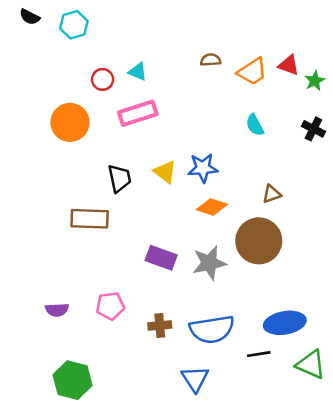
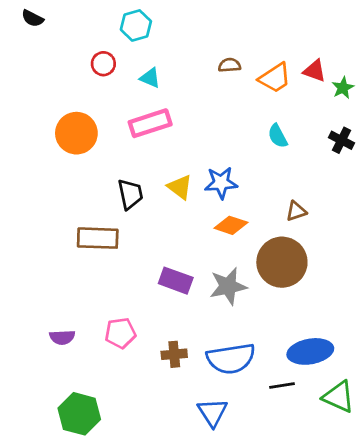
cyan hexagon: (74, 25) -> (136, 25), moved
red circle: (103, 79) -> (103, 64), moved

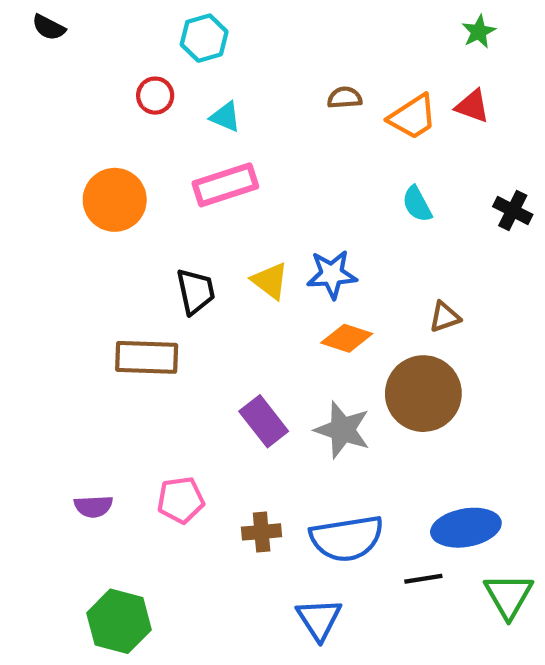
green star: (343, 88) -> (479, 32), moved
purple rectangle: (176, 281) -> (264, 421), turned 32
gray star: (228, 286) -> (342, 430), turned 30
green triangle: (339, 397) -> (509, 596), turned 36

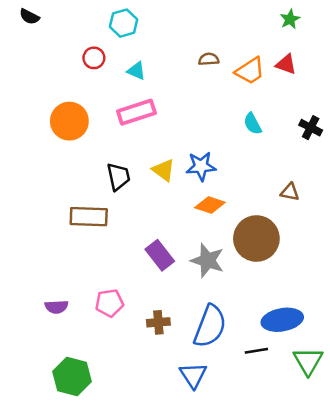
brown triangle: (445, 317) -> (290, 192), moved, turned 30
blue semicircle: (347, 538) -> (210, 326), turned -60

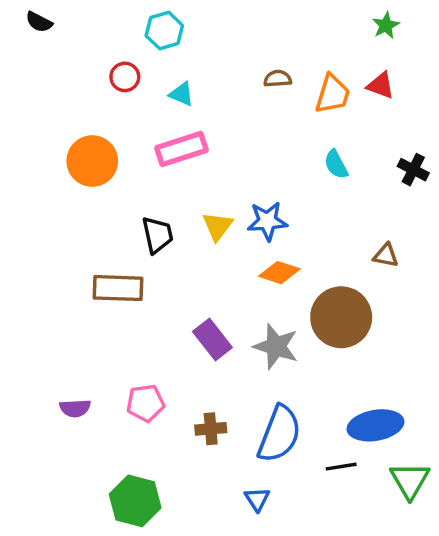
orange trapezoid: (250, 71) -> (333, 94), turned -40
yellow triangle: (164, 170) -> (218, 226), turned 30
blue triangle: (193, 375) -> (257, 499), size x0.7
green hexagon: (72, 377) -> (135, 501), moved

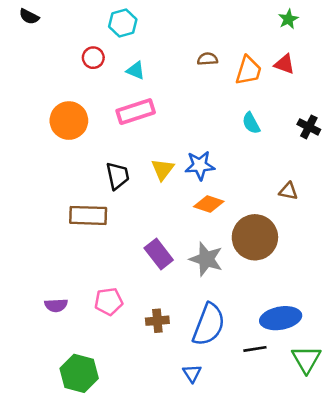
green hexagon: (135, 501) -> (79, 373), moved

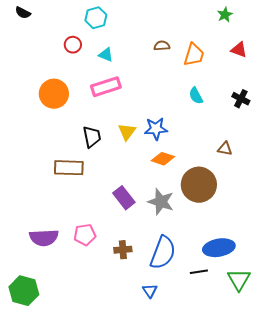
red triangle: (284, 64) -> (239, 50), moved
purple semicircle: (56, 305) -> (44, 238), size x1.6
green hexagon: (79, 373) -> (24, 291), moved

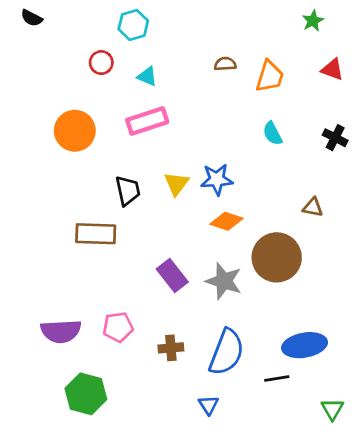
green triangle: (239, 280) -> (332, 409), moved, size x0.7
green hexagon: (24, 291) -> (86, 394), moved

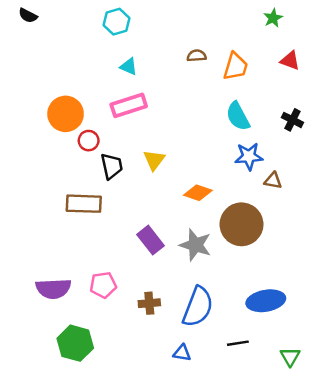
red circle: (101, 63) -> (89, 141), moved
cyan semicircle: (272, 134) -> (238, 116), size x1.4
blue star: (217, 179) -> (249, 156), moved
black line: (277, 379) -> (238, 343), moved
blue triangle: (208, 405) -> (182, 353), turned -48

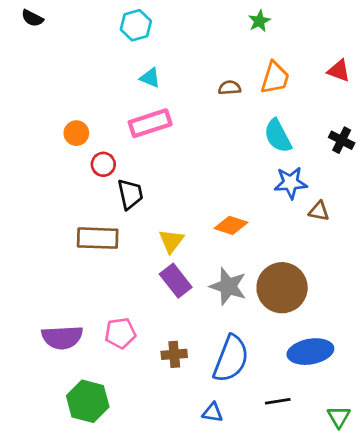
green star: (273, 18) -> (259, 21), moved
brown semicircle: (197, 56) -> (230, 88), moved
orange circle: (66, 114) -> (76, 133), size x0.6
yellow triangle: (154, 160) -> (171, 241), moved
brown circle: (242, 224) -> (282, 288), moved

